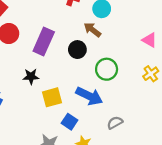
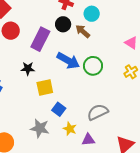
black circle: (77, 50) -> (63, 24), moved
blue arrow: (89, 96) -> (68, 61), moved
gray semicircle: (115, 123) -> (98, 112), size x1.5

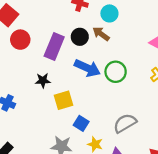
black circle: (63, 24) -> (80, 37), moved

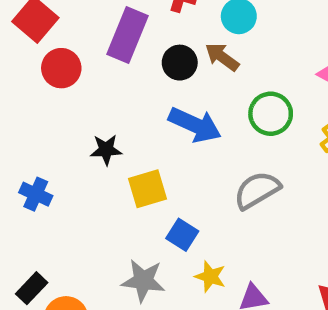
purple rectangle: (54, 46) -> (127, 35), moved
green circle: (116, 72) -> (271, 114), moved
gray semicircle: (125, 123) -> (257, 190), moved

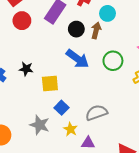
brown arrow: (222, 57) -> (96, 30), turned 56
black star: (106, 150) -> (26, 69), moved
gray semicircle: (257, 190) -> (96, 113), moved

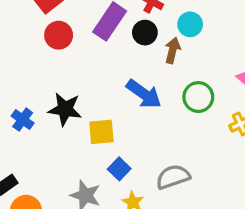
black circle: (76, 29) -> (145, 33), moved
black star: (26, 69) -> (65, 109), size x1.5

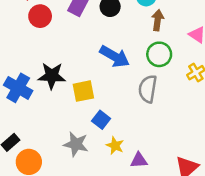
brown arrow: (173, 50) -> (158, 20), moved
blue cross: (23, 120) -> (18, 88), size x1.5
gray semicircle: (173, 177) -> (148, 89), moved, turned -56

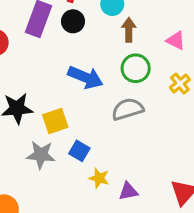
gray semicircle: (148, 89) -> (128, 109), turned 72
gray star: (76, 144) -> (41, 155), moved

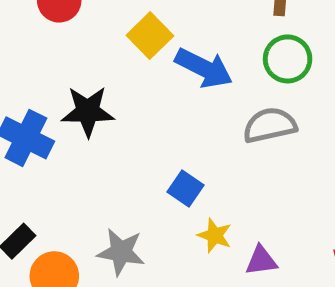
yellow square: (55, 121) -> (150, 36), moved, turned -30
gray star: (41, 155) -> (121, 252), moved

